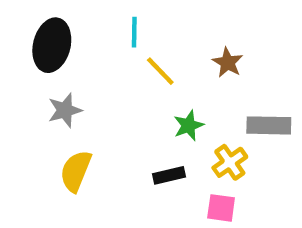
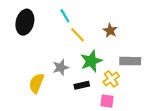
cyan line: (134, 32) -> (65, 16), turned -32
gray star: (65, 110) -> (61, 67), moved
green star: (189, 125) -> (91, 61), size x1.5

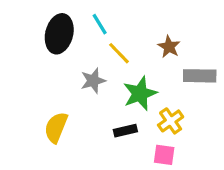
black ellipse: (25, 22) -> (59, 34), moved
gray rectangle: (130, 61) -> (200, 76), moved
gray star: (61, 67) -> (93, 81), moved

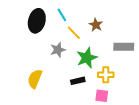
brown star: (169, 47) -> (96, 25), moved
yellow cross: (171, 121) -> (106, 75), turned 35

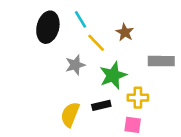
yellow semicircle: (35, 79) -> (70, 114), moved

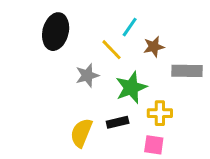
cyan line: (80, 19) -> (130, 27), moved, turned 66
brown star: (125, 32) -> (154, 47), moved, turned 30

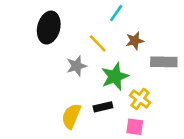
cyan line: (130, 27) -> (116, 13), moved
yellow cross: (160, 113) -> (140, 99), turned 36

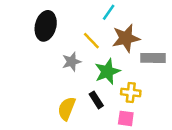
brown star: (135, 41) -> (126, 38), size x1.6
yellow cross: (140, 99) -> (131, 92), turned -30
black rectangle: (103, 107) -> (96, 100), turned 70

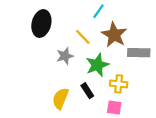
brown star: (126, 38) -> (114, 35), turned -30

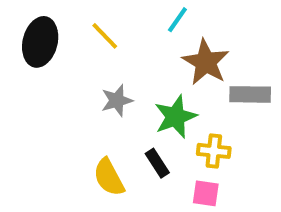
black ellipse: (41, 24) -> (40, 42), moved
yellow line: (83, 37) -> (105, 36), moved
yellow semicircle: (60, 98) -> (109, 177), turned -50

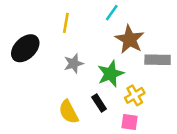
yellow line: (105, 36) -> (66, 23), turned 54
black ellipse: (40, 42) -> (25, 48), moved, turned 32
yellow cross: (214, 151) -> (135, 95), turned -36

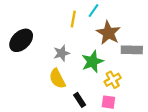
yellow line: (66, 23) -> (73, 19), moved
black rectangle: (99, 103) -> (80, 100), moved
yellow semicircle: (69, 112) -> (57, 79), moved

